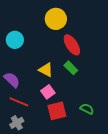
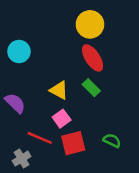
yellow circle: (56, 19) -> (90, 24), moved
red line: (19, 102) -> (40, 138), moved

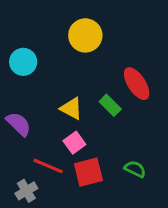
yellow circle: (90, 24) -> (85, 35), moved
red ellipse: (93, 58) -> (137, 84), moved

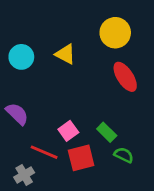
yellow circle: (85, 35) -> (115, 33), moved
green rectangle: (110, 105) -> (107, 132), moved
yellow triangle: (71, 108) -> (65, 54), moved

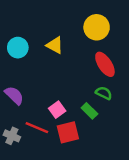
green semicircle: (124, 155) -> (104, 93), moved
gray cross: (24, 175) -> (12, 136), moved, turned -35

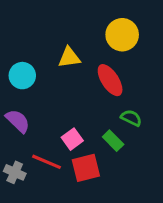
yellow triangle: (55, 45) -> (69, 57), turned -36
cyan circle: (18, 48) -> (22, 76), moved
red ellipse: (105, 64) -> (110, 80), moved

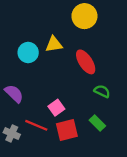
yellow circle: (122, 35) -> (84, 16), moved
cyan circle: (22, 76) -> (28, 53), moved
green rectangle: (113, 141) -> (97, 123), moved

